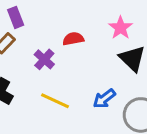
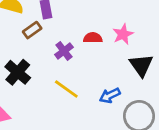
pink star: (121, 28) -> (123, 34), moved

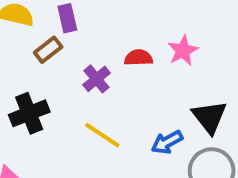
black triangle: (141, 65) -> (209, 117), moved
black cross: (18, 72) -> (29, 113), turned 30

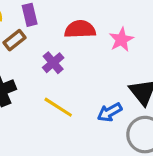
red semicircle: (138, 58) -> (80, 29), moved, size x1.4

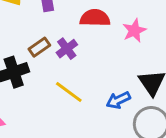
brown rectangle: (15, 40) -> (39, 47), moved

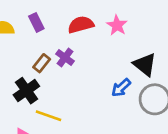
yellow line: (69, 92) -> (48, 116), moved

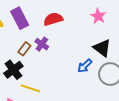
purple rectangle: (36, 22) -> (20, 18), size x1.5
pink star: (117, 25) -> (98, 16), moved

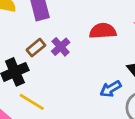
red semicircle: (53, 19) -> (103, 31), moved

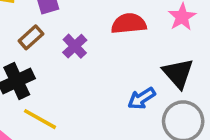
brown rectangle: (36, 48) -> (31, 37), moved

